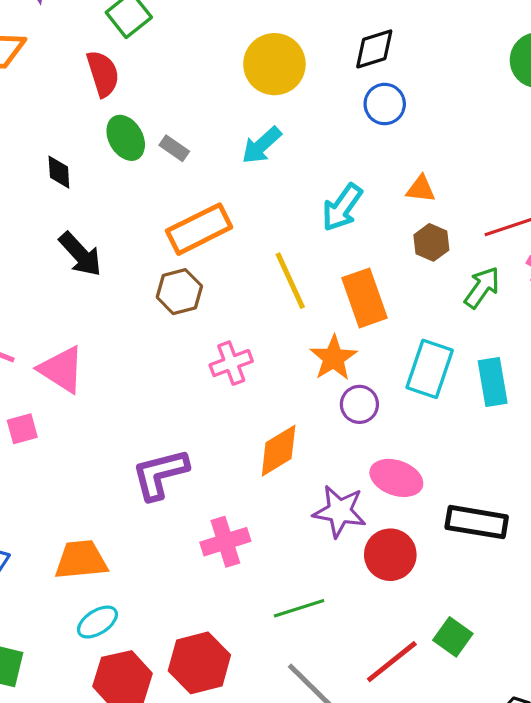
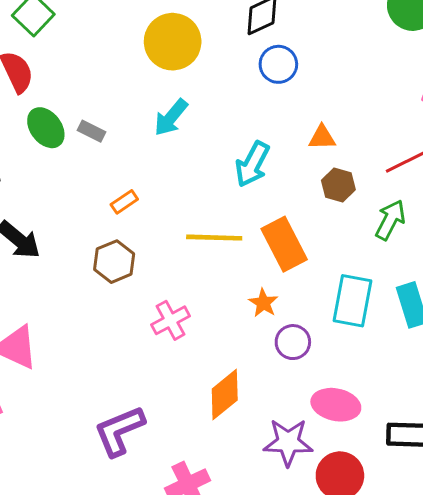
orange rectangle: (199, 229) -> (124, 202), size x0.5
yellow line: (290, 281) -> (214, 238), turned -56
orange star: (333, 358) -> (263, 303), size x0.7

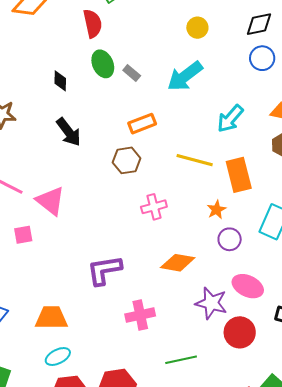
yellow circle: (173, 42) -> (197, 28), size x0.6
cyan arrow: (171, 117) -> (185, 76), size x1.4
orange rectangle: (124, 202) -> (142, 124), size x1.5
orange diamond: (225, 394) -> (178, 263), turned 36

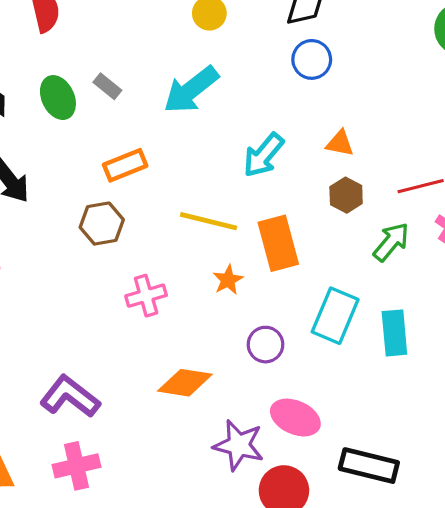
green ellipse: (103, 64) -> (58, 98), moved
orange star: (216, 210) -> (228, 280), moved
purple L-shape: (104, 270) -> (70, 396), turned 48
pink cross: (140, 315) -> (77, 466), moved

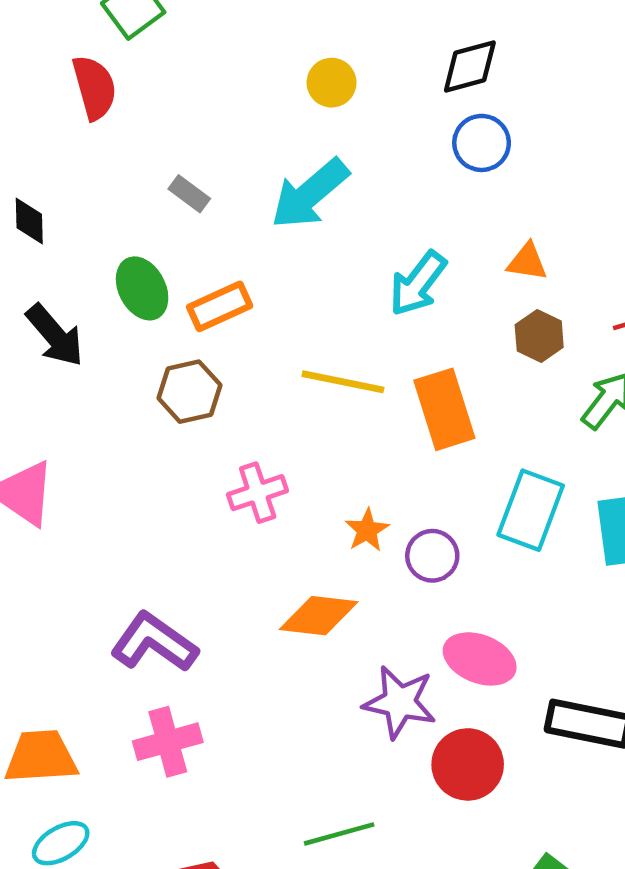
green ellipse: (58, 98) -> (142, 288), moved
orange star: (228, 280) -> (367, 530), moved

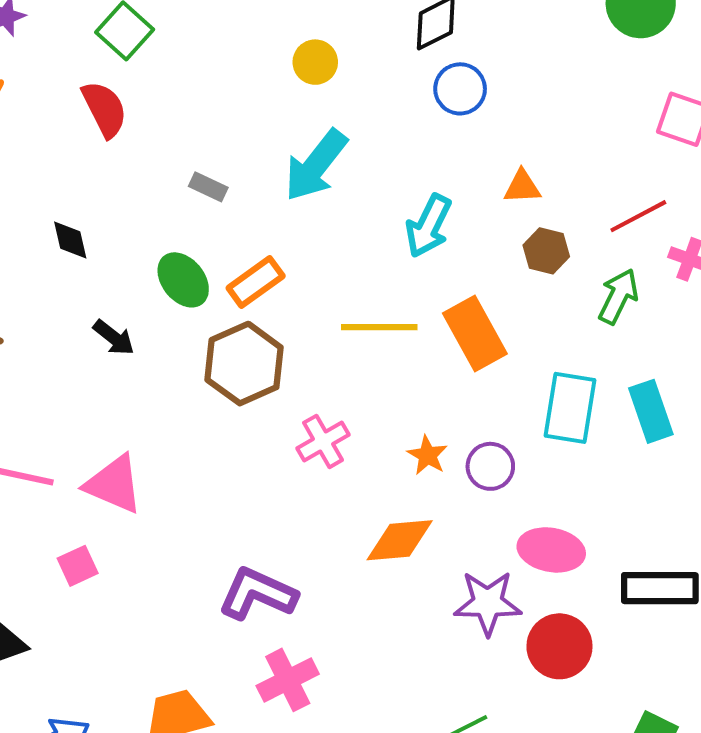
black arrow: (55, 335) -> (114, 338), size x0.7
brown hexagon: (189, 392) -> (244, 364), size x1.4

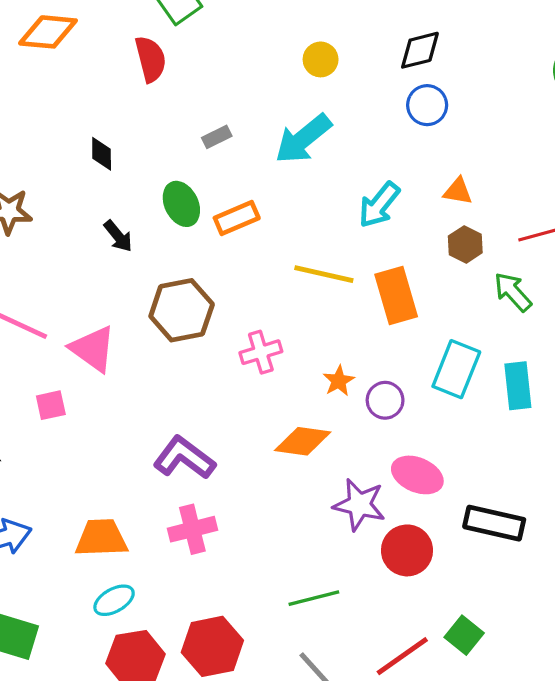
gray rectangle: (208, 187) -> (217, 137), turned -64
green arrow: (618, 296) -> (513, 292), turned -81
brown hexagon: (244, 364) -> (182, 310), moved

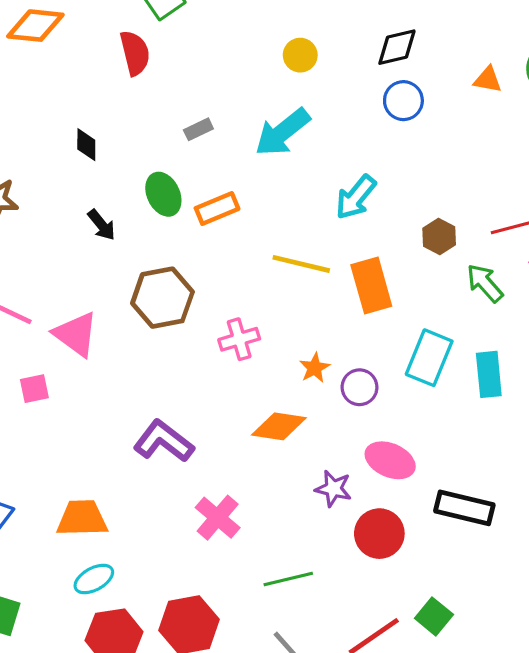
orange triangle: (458, 191) -> (488, 80), moved
purple star: (359, 505) -> (333, 489), size x0.7
pink cross: (192, 529) -> (218, 518), moved, turned -36

